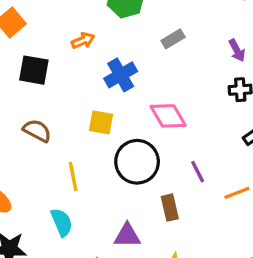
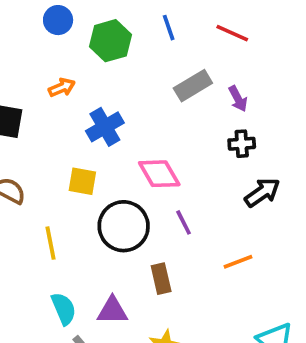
gray rectangle: (173, 39) -> (193, 86), moved, size x1.4
purple line: (198, 172) -> (184, 222), moved
cyan semicircle: (62, 222) -> (64, 309), moved

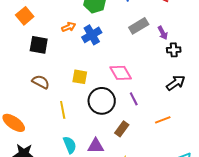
blue cross: (105, 127) -> (92, 35), moved
black cross: (242, 144) -> (174, 50), moved
brown rectangle: (161, 279) -> (122, 129), turned 49

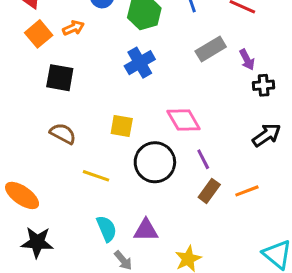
orange arrow: (69, 27) -> (73, 28), moved
yellow line: (63, 110) -> (96, 176), turned -60
brown rectangle: (122, 129) -> (209, 191), moved

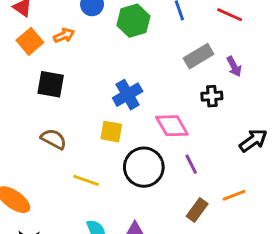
blue cross: (140, 63) -> (128, 95), moved
black cross: (264, 85) -> (212, 96), moved
brown rectangle: (209, 191) -> (197, 210), moved

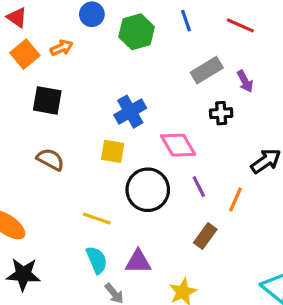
yellow line: (86, 180) -> (97, 218), moved
orange line: (234, 195) -> (235, 199), moved, turned -45

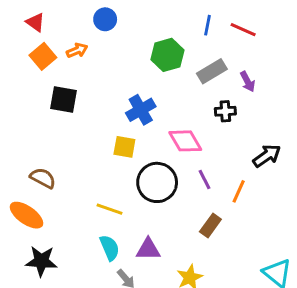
blue line: (186, 21) -> (207, 25), moved, turned 30
green hexagon: (137, 32) -> (167, 55), moved
brown semicircle: (50, 159) -> (43, 178), moved

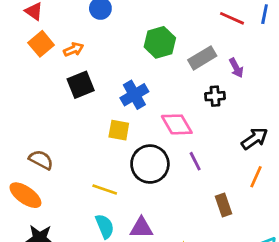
blue line: (207, 25) -> (265, 14), moved
orange arrow: (77, 50) -> (74, 49), moved
black square: (64, 99) -> (81, 85), moved, turned -32
orange line: (239, 191) -> (256, 177), moved
brown rectangle: (210, 225) -> (223, 205), moved, turned -55

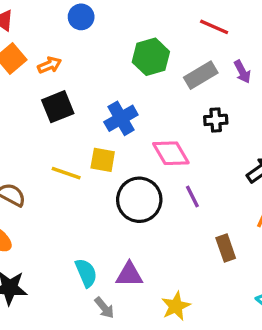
red line: (232, 18) -> (214, 27), moved
purple arrow: (236, 68) -> (242, 72), moved
yellow line: (105, 189) -> (66, 173), moved

